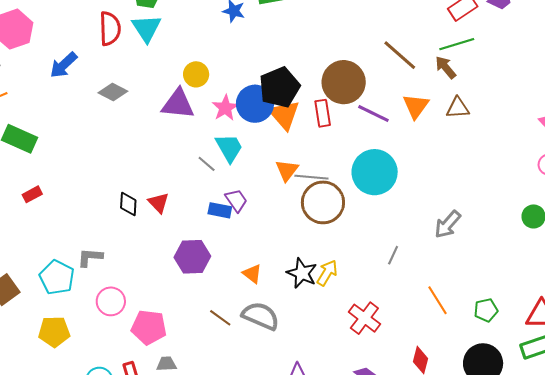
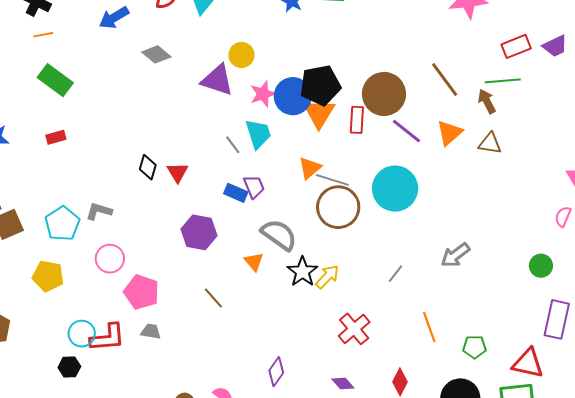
gray semicircle: (261, 316) -> (279, 235), moved

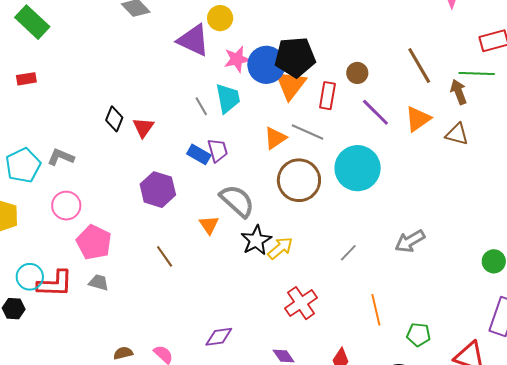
brown circle: (384, 94) -> (357, 73), size x0.5
gray line: (332, 180) -> (308, 132), moved
purple diamond: (276, 372) -> (219, 337), turned 40

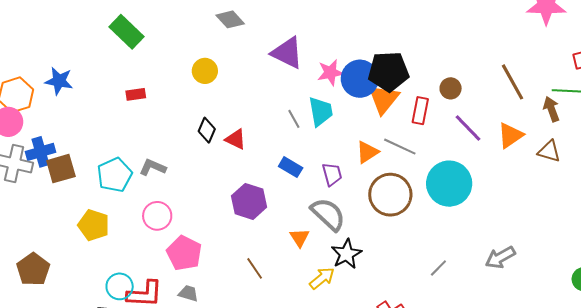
yellow circle: (220, 18) -> (205, 71), moved
red rectangle: (26, 79) -> (136, 94), moved
red triangle: (143, 128) -> (236, 139), turned -40
purple trapezoid: (218, 150) -> (332, 174), moved
yellow arrow: (280, 248) -> (322, 278), moved

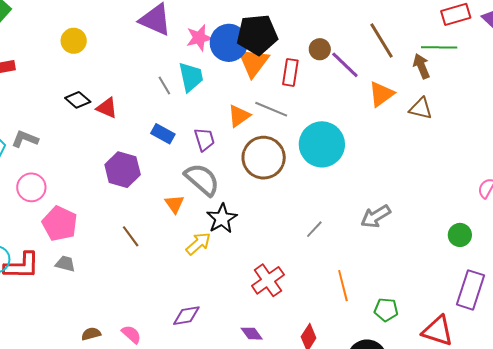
purple line: (468, 128) -> (345, 65), moved
black diamond: (207, 130) -> (78, 100), turned -70

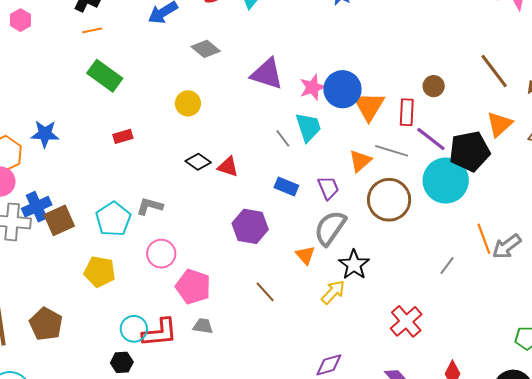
black pentagon: (257, 35) -> (470, 151), moved
purple line: (345, 65) -> (431, 139), moved
gray semicircle: (202, 179) -> (330, 228), turned -90
orange line: (343, 286) -> (484, 239), moved

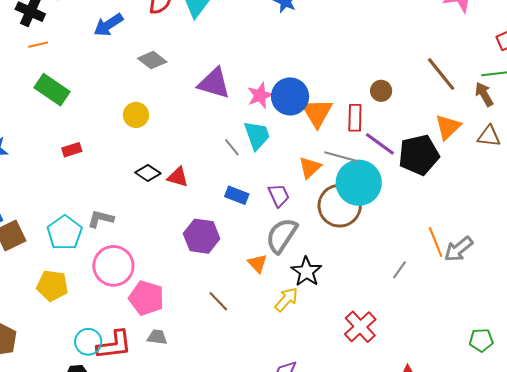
cyan circle: (446, 181) -> (359, 183), moved
pink circle: (161, 254) -> (113, 266), size x1.4

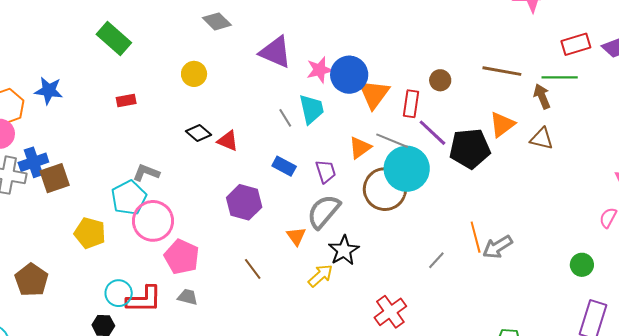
brown line: (441, 74) -> (502, 71), turned -48
cyan pentagon: (65, 233) -> (129, 198), moved

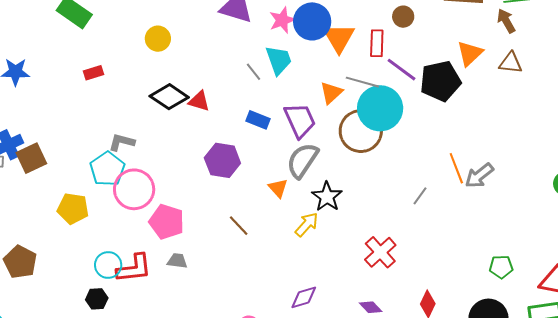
black diamond: (199, 133) -> (169, 97), size x1.5
purple trapezoid: (326, 171) -> (300, 120), size x1.5

